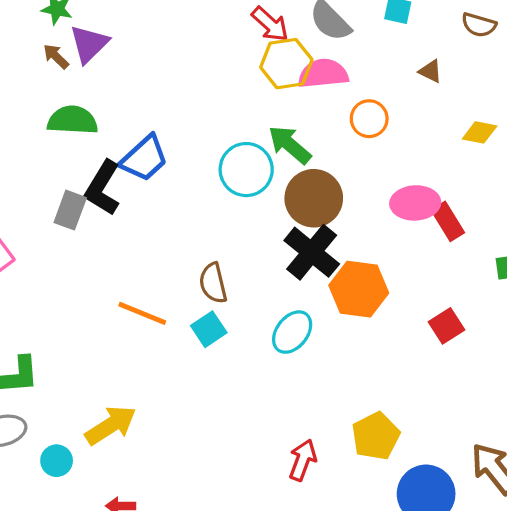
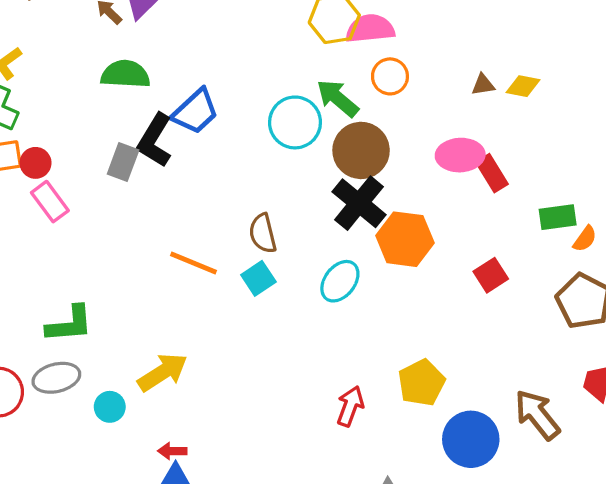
brown triangle: (430, 71) -> (483, 85), moved, turned -35
orange circle: (369, 119) -> (390, 76), moved

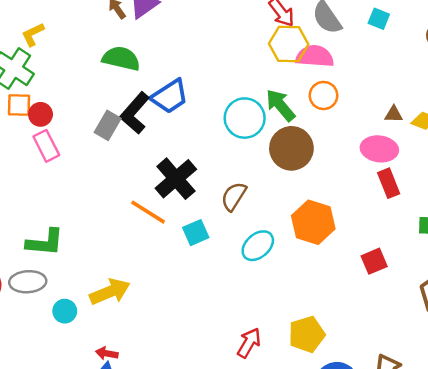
pink ellipse: (460, 155) -> (379, 149), moved
black cross: (359, 203) -> (176, 179), moved
brown semicircle: (263, 233) -> (234, 196), moved, turned 36

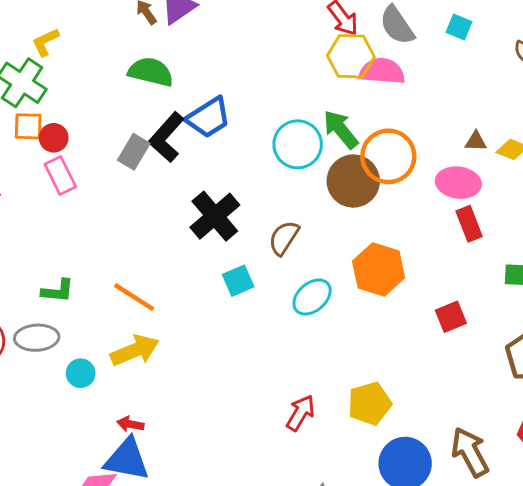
orange circle: (324, 95) -> (388, 156), moved, size x1.6
orange line: (148, 212) -> (134, 297), moved
green L-shape: (45, 242) -> (58, 291), size x0.7

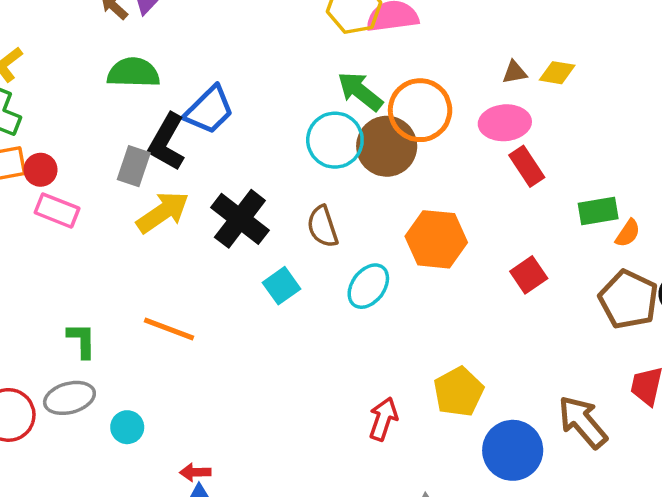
cyan circle: (298, 144) -> (335, 140), moved
pink rectangle: (60, 175) -> (57, 210), turned -30
brown semicircle: (284, 238) -> (323, 227), turned -39
green L-shape: (58, 291) -> (82, 340), turned -84
yellow arrow: (135, 350) -> (163, 212), moved

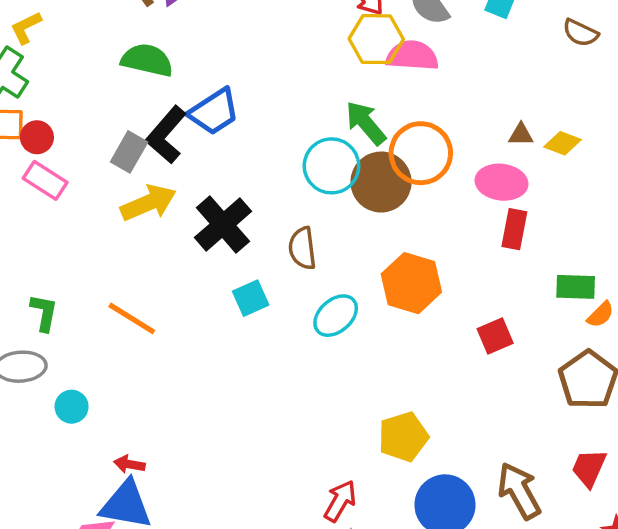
red rectangle: (527, 166) -> (514, 229), turned 33
red arrow: (383, 419) -> (340, 501), moved

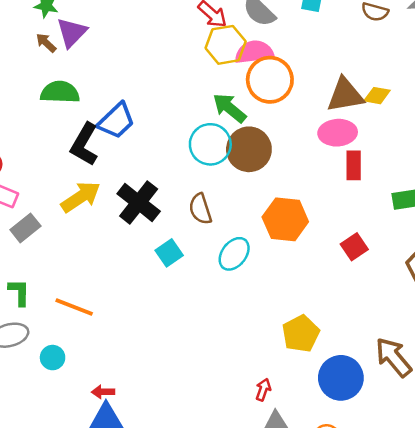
brown triangle: (521, 135) -> (345, 95), size x2.0
gray rectangle: (129, 152) -> (25, 228), moved, turned 32
orange circle: (421, 153) -> (270, 80), moved
orange line: (132, 318) -> (74, 307), moved
red arrow: (340, 501) -> (263, 390), size x0.7

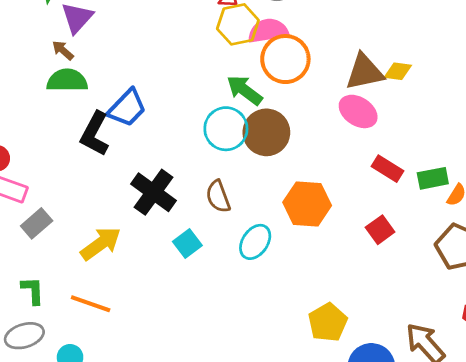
brown arrow: (46, 43) -> (63, 50), moved
pink ellipse: (338, 133) -> (358, 111), turned 39
red rectangle: (354, 165) -> (387, 169), moved, turned -56
yellow arrow: (81, 197) -> (101, 244), moved

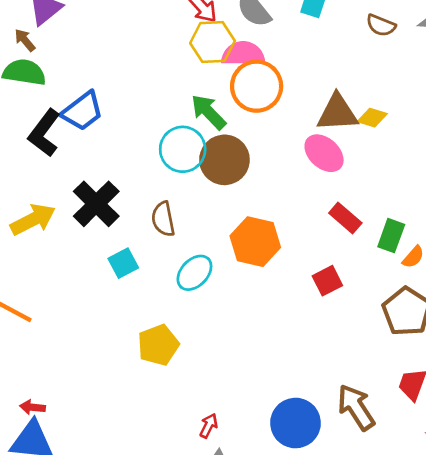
green rectangle: (433, 178) -> (391, 236), turned -68
yellow arrow: (101, 244) -> (33, 220), moved
yellow pentagon: (328, 322) -> (158, 345), moved

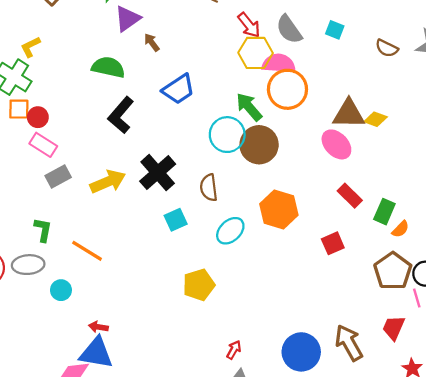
brown arrow: (25, 40) -> (152, 42), moved
blue trapezoid: (82, 111) -> (179, 89), moved

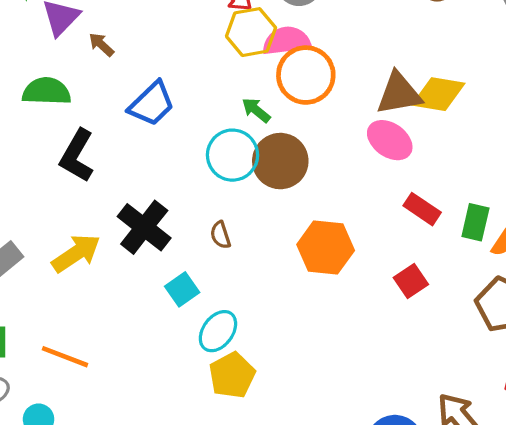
green arrow: (249, 107) -> (256, 110), size x0.7
yellow diamond: (376, 119) -> (438, 94), size x1.6
brown semicircle: (209, 188) -> (220, 235), size x0.7
cyan ellipse: (230, 231) -> (218, 331), moved

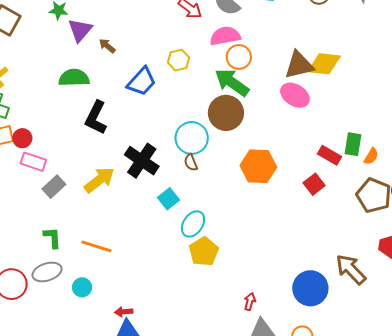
yellow hexagon: (251, 32) -> (178, 60), moved, size x0.7
orange circle: (306, 75) -> (239, 57), size x0.7
green arrow: (256, 110) -> (232, 82), moved, size x1.8
cyan circle: (232, 155) -> (192, 138), moved
red rectangle: (422, 209) -> (329, 155), moved

